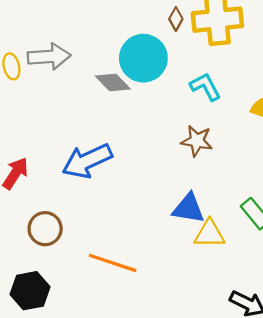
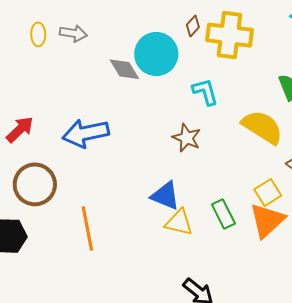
gray arrow: (49, 57) -> (73, 33), size x0.7
brown circle: (45, 229) -> (35, 184), size x1.4
orange line: (113, 263) -> (87, 228), turned 48

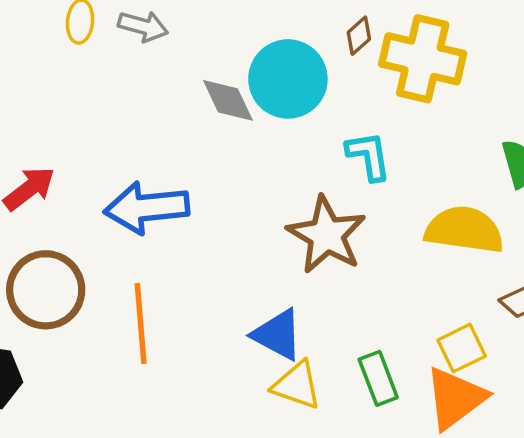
yellow semicircle: (262, 127) -> (464, 230), turned -30
brown star: (187, 138) -> (327, 235), size x1.5
orange line: (87, 228) -> (141, 323), moved

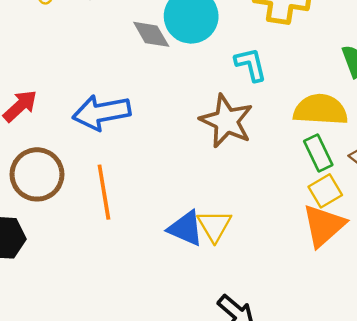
blue triangle: (278, 335) -> (186, 228), moved
green rectangle: (378, 378) -> (318, 153), moved
yellow triangle: (297, 385) -> (214, 226), turned 45

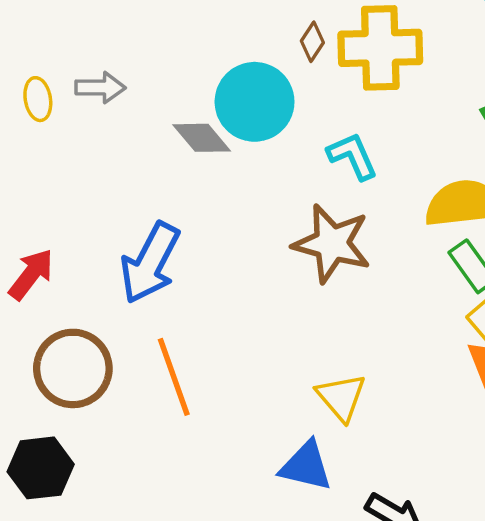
blue arrow: (102, 112) -> (150, 263), turned -42
blue triangle: (186, 228) -> (306, 466), moved

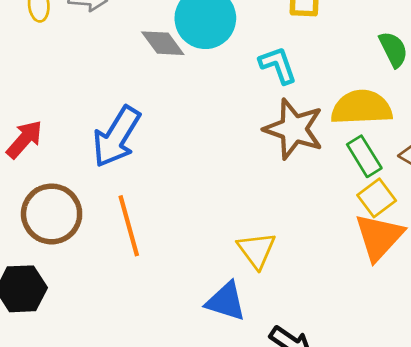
brown star: (332, 243) -> (294, 129), moved

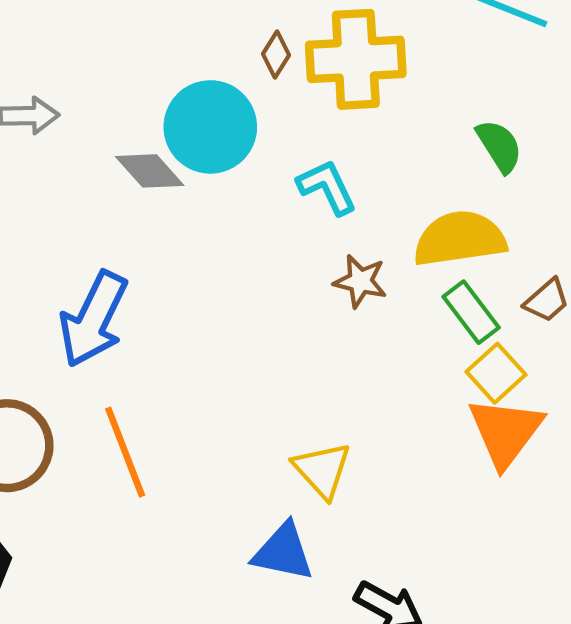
brown star: (294, 129) -> (360, 281), size x0.6

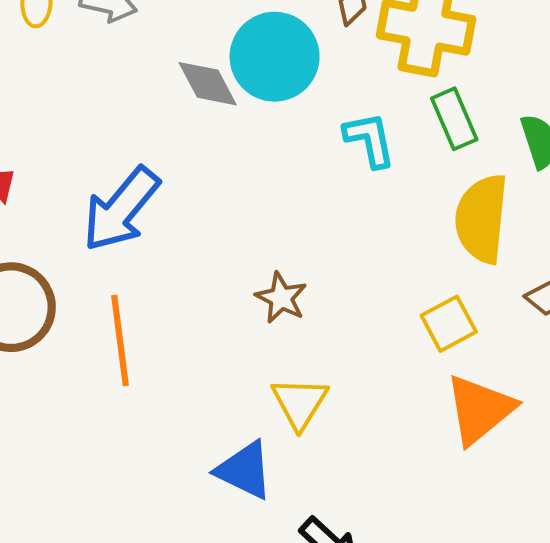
yellow semicircle: (460, 239) -> (482, 219), turned -90
brown star: (360, 281) -> (281, 298), moved
green rectangle: (471, 312) -> (454, 119), moved
yellow square: (496, 373) -> (449, 324), moved

